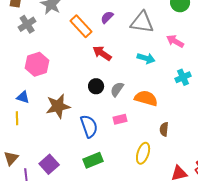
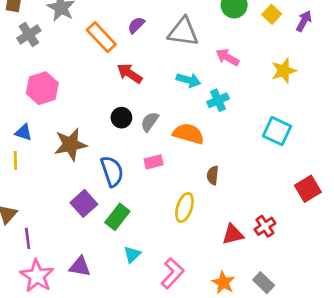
cyan cross: (183, 77) -> (218, 100), moved
green rectangle: (93, 160) -> (117, 217), turned -30
purple square: (49, 164) -> (84, 203), moved

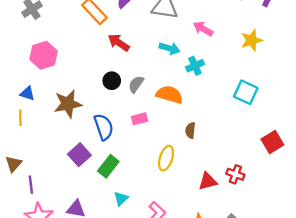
red cross: (265, 226) -> (235, 174), turned -36

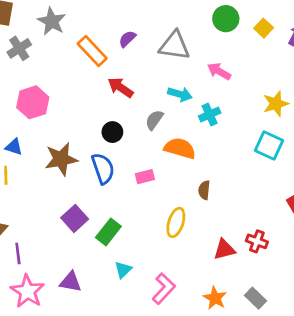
yellow star: (252, 40) -> (276, 104), moved
gray semicircle: (136, 84) -> (154, 120), moved
blue semicircle: (104, 127) -> (103, 168), moved

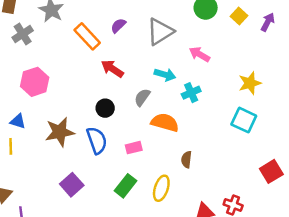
gray triangle: (175, 46) -> (160, 32), turned -40
green rectangle: (108, 232) -> (125, 186), moved

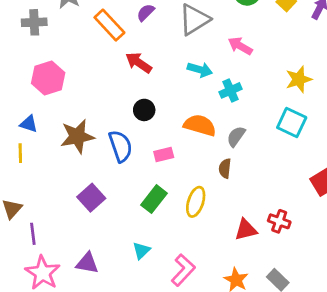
gray cross: (23, 34) -> (34, 22), turned 30
gray semicircle: (142, 97) -> (236, 136), moved
black circle: (105, 108) -> (144, 110), moved

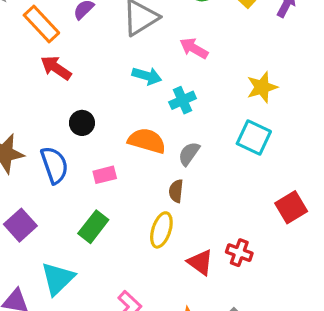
red arrow: (139, 63) -> (56, 68), moved
yellow ellipse: (196, 202) -> (161, 230), moved
red triangle: (246, 230) -> (200, 262), turned 50
cyan triangle: (141, 251) -> (58, 279), moved, size x1.6

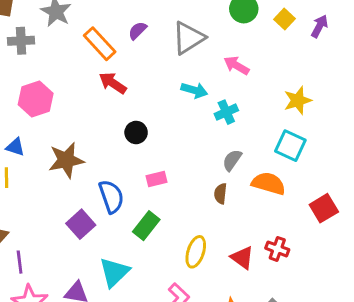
orange semicircle: (147, 141) -> (269, 183), moved
blue semicircle: (54, 165) -> (111, 197), moved
yellow ellipse: (161, 230) -> (196, 252), moved

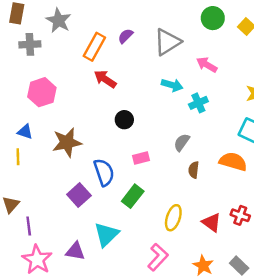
orange rectangle: (100, 44) -> (94, 47), turned 72
gray semicircle: (232, 160) -> (182, 142), moved

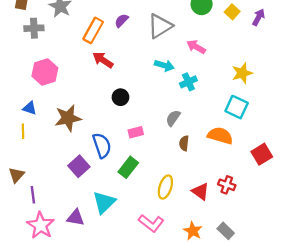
pink L-shape: (158, 257) -> (151, 223), turned 85

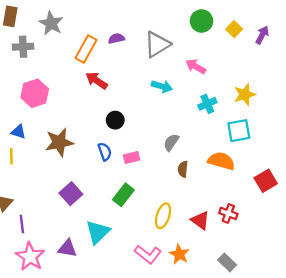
purple semicircle: (122, 21) -> (116, 38), turned 32
cyan cross: (188, 82) -> (207, 104), moved
cyan square: (237, 107) -> (239, 131), turned -35
blue semicircle: (102, 145) -> (105, 152), moved, size x0.7
orange star: (193, 231) -> (179, 254), moved

